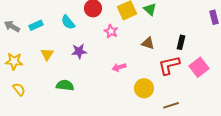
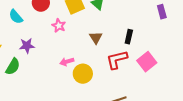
brown triangle: (148, 43) -> (96, 38), turned 40
green semicircle: (65, 85) -> (13, 67), moved, turned 114
yellow circle: (144, 88) -> (83, 74), moved

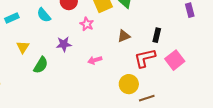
brown triangle: (96, 38) -> (124, 36), turned 40
purple star: (27, 46) -> (64, 44), moved
yellow circle: (83, 74) -> (129, 84), moved

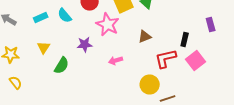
purple rectangle: (190, 10) -> (211, 24), moved
cyan rectangle: (12, 18) -> (41, 18), moved
pink star: (87, 24) -> (108, 24), size x1.6
black rectangle: (157, 35) -> (185, 40), moved

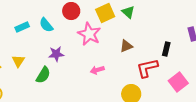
purple star: (85, 44) -> (56, 54), moved
yellow triangle: (44, 48) -> (18, 61), moved
pink square: (196, 60) -> (178, 82), moved

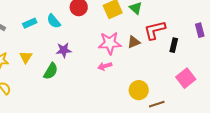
pink star: (89, 34) -> (110, 43), moved, turned -30
red L-shape: (147, 68) -> (155, 30), moved

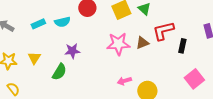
cyan semicircle: (54, 21) -> (62, 22), turned -63
pink arrow: (105, 66) -> (124, 81), moved

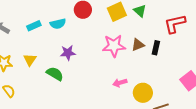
red L-shape: (163, 31) -> (175, 24), moved
black rectangle: (182, 46) -> (156, 48), moved
green semicircle: (59, 72) -> (55, 74), turned -90

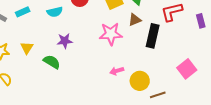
cyan rectangle: (34, 26) -> (23, 12), moved
brown triangle: (138, 45) -> (135, 20), moved
black rectangle: (156, 48) -> (153, 36), size x1.6

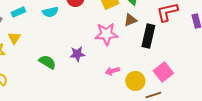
purple star: (65, 41) -> (77, 54), moved
yellow triangle: (27, 48) -> (14, 38), moved
pink square: (187, 69) -> (163, 72), moved

